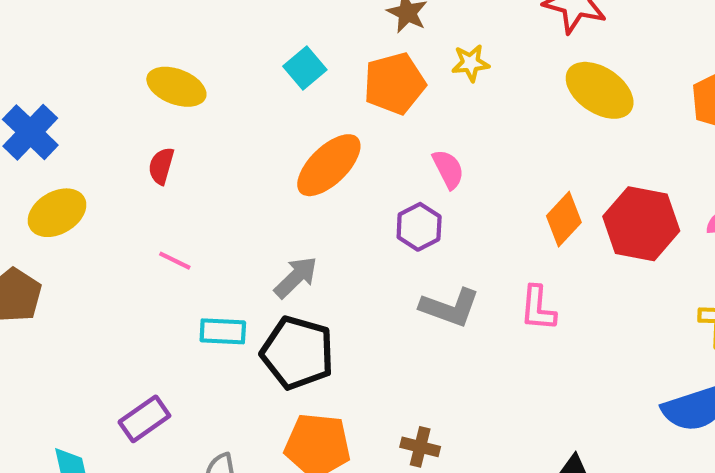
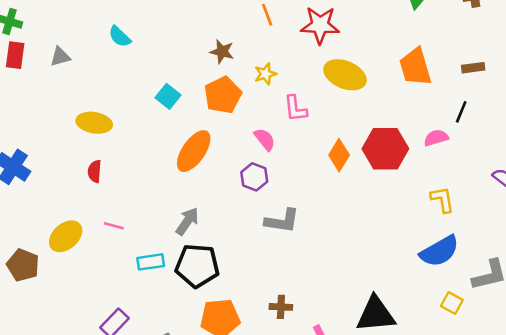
yellow ellipse: (57, 213) -> (66, 236), moved
pink L-shape: (538, 308) -> (295, 109), moved

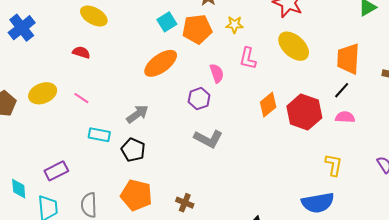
cyan square: (168, 96) -> (167, 22), moved
black line: (461, 112) -> (342, 90), moved
red semicircle: (95, 171) -> (81, 52), turned 84
black pentagon: (197, 266) -> (133, 150), size x0.7

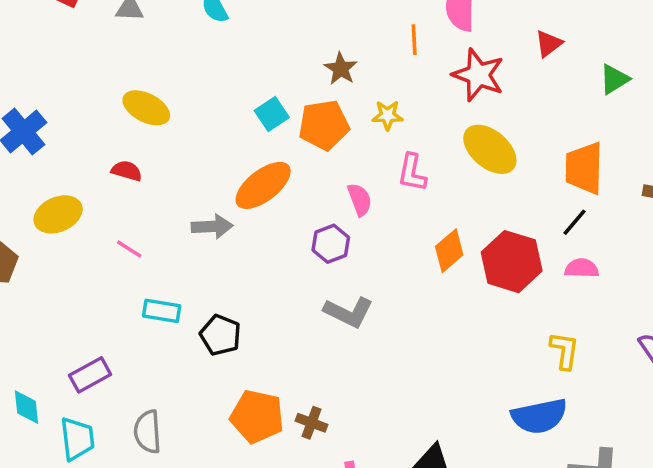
yellow ellipse: (43, 93) -> (58, 214), moved
gray arrow: (137, 114) -> (212, 226), moved, turned 35
orange pentagon: (136, 195) -> (257, 417), moved

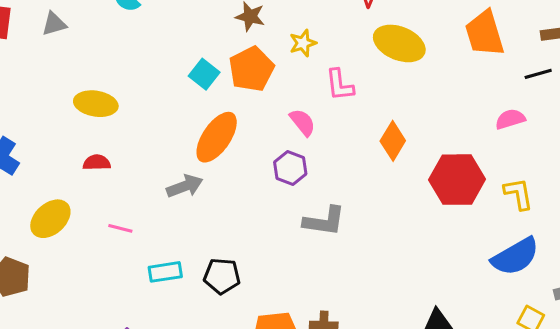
black line: (574, 222) -> (538, 74), moved, turned 52
red hexagon: (512, 262) -> (457, 180), moved

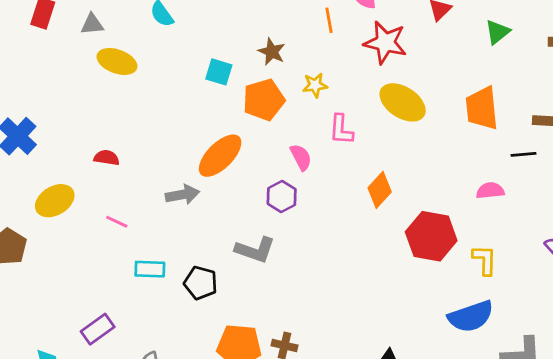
cyan square: (204, 74) -> (219, 72), moved, turned -32
yellow ellipse: (96, 104) -> (117, 61), moved
gray L-shape: (324, 221) -> (255, 250), moved

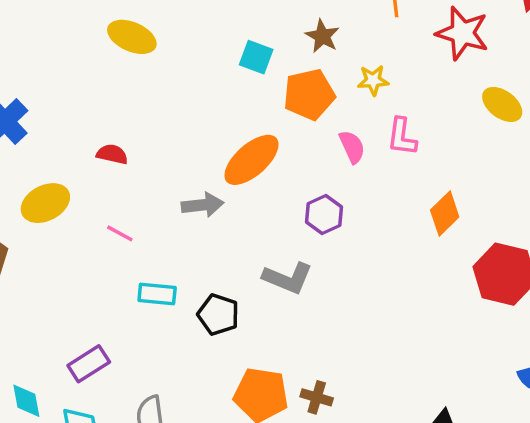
yellow ellipse: (403, 102) -> (502, 104), moved, size x0.7
pink semicircle: (301, 157) -> (352, 147), moved

